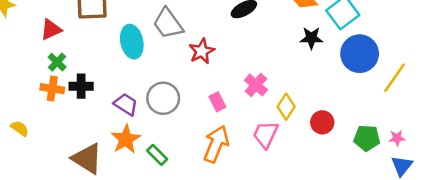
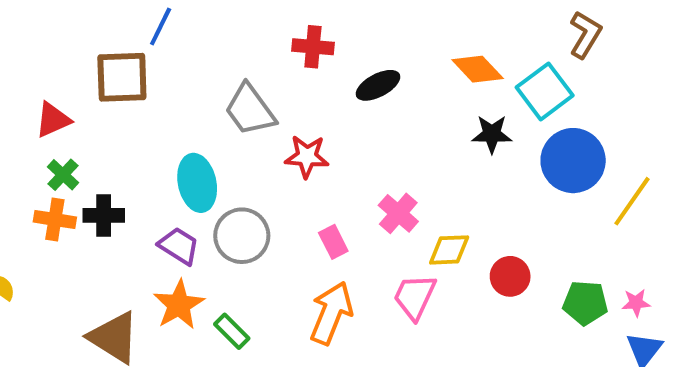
cyan ellipse: (132, 42) -> (197, 183), moved
red star: (202, 51) -> (307, 156), turned 30
yellow diamond: (286, 107) -> (449, 250), turned 55

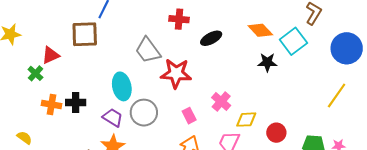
red star: (307, 156) -> (176, 73), size x1.4
blue circle: (573, 161) -> (347, 48), moved
green cross: (63, 175) -> (35, 73), moved

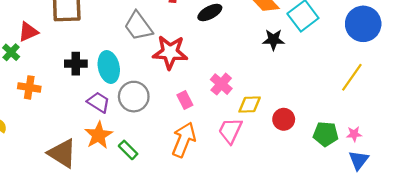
black cross: (76, 102) -> (76, 64), moved

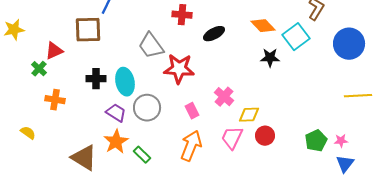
yellow line: (352, 77) -> (358, 96), moved, turned 52
red circle: (284, 119) -> (265, 136), moved
green pentagon: (326, 134) -> (316, 141), turned -30

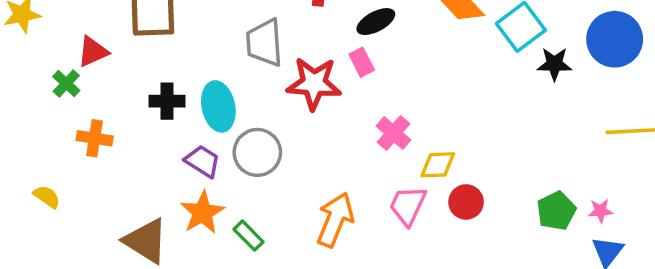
gray trapezoid: (151, 46) -> (264, 43), turned 32
black star: (270, 58) -> (554, 64), moved
pink rectangle: (192, 111) -> (362, 62), moved

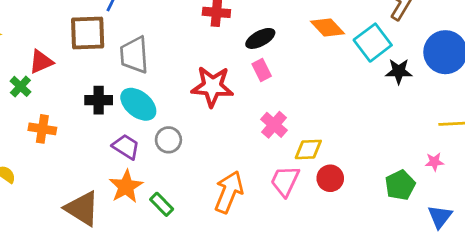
gray trapezoid: (264, 43) -> (134, 55), moved
pink rectangle: (362, 62) -> (262, 70), moved
cyan ellipse: (218, 106) -> (138, 104), turned -39
gray circle: (257, 152) -> (168, 140), size x0.7
pink star: (600, 211) -> (434, 162), moved

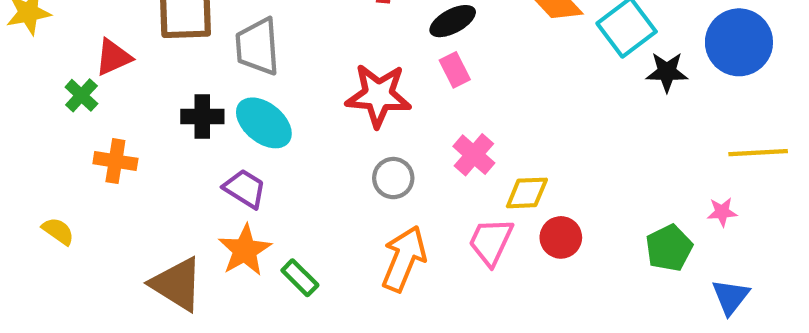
gray circle: (168, 140) -> (393, 178), moved

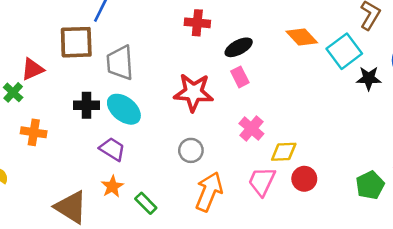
gray circle: (393, 178) -> (191, 150), moved
orange star: (245, 250) -> (112, 186), size x0.7

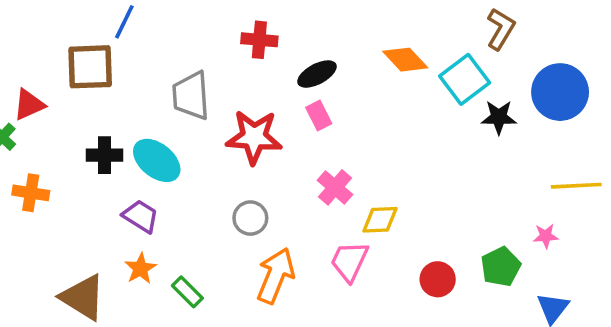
gray trapezoid: (120, 63) -> (191, 96), moved
red circle: (304, 179) -> (438, 279), moved

